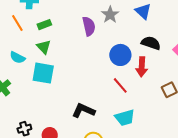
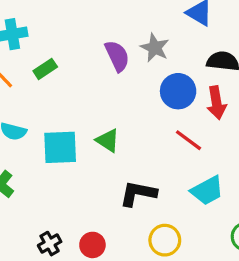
gray star: (110, 15) -> (155, 48), moved
green triangle: (44, 47) -> (108, 140), moved

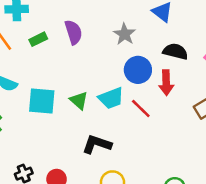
purple semicircle: (117, 56) -> (73, 32), moved
cyan trapezoid: (207, 190) -> (111, 98), moved

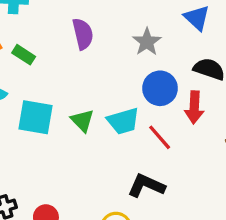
green rectangle: (38, 39) -> (24, 55), moved, turned 54
black L-shape: (97, 144) -> (146, 186), moved

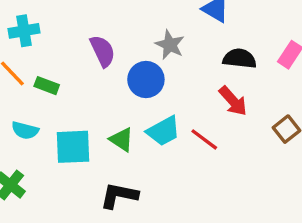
blue circle: (160, 88) -> (146, 80), moved
red arrow: (194, 107) -> (233, 101), turned -32
black L-shape: (146, 186) -> (119, 195), moved

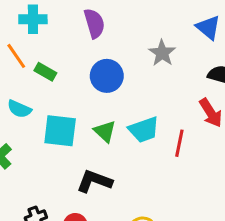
purple semicircle: (103, 51) -> (94, 23), moved
blue circle: (146, 80) -> (107, 76), moved
red line: (204, 139) -> (179, 143), turned 56

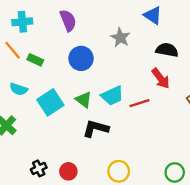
cyan square: (60, 131) -> (50, 102), turned -35
red line: (179, 143) -> (140, 103), turned 66
black L-shape: (94, 181) -> (96, 128), moved

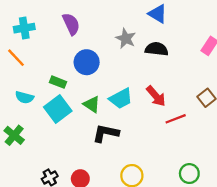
black semicircle: (167, 50) -> (157, 49), moved
green rectangle: (35, 60) -> (58, 82), moved
red arrow: (161, 78) -> (156, 96), moved
red line: (140, 103) -> (176, 119), moved

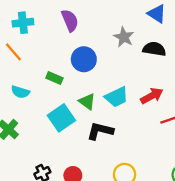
red arrow: (156, 96) -> (152, 96), turned -80
cyan square: (58, 109) -> (61, 118), moved

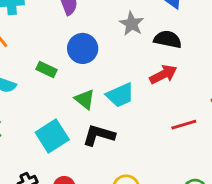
red arrow: (152, 96) -> (163, 74), moved
cyan square: (61, 118) -> (52, 136), moved

